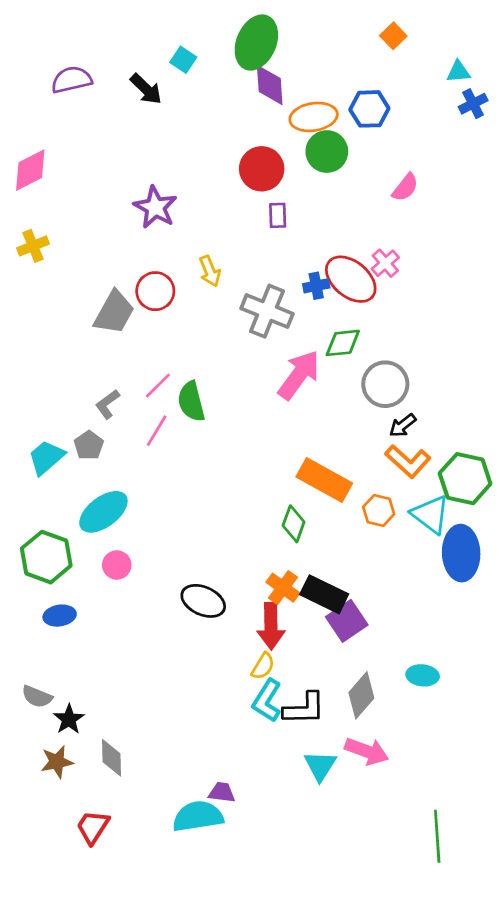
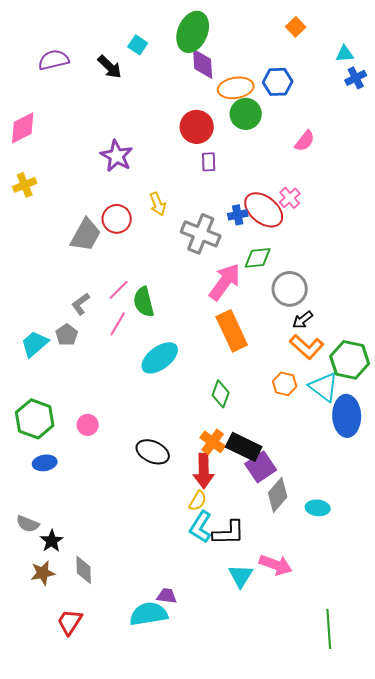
orange rectangle: (324, 480) -> (232, 331), moved, turned 36
cyan ellipse: (103, 512) -> (160, 358), moved
gray diamond: (361, 695) -> (278, 495), moved

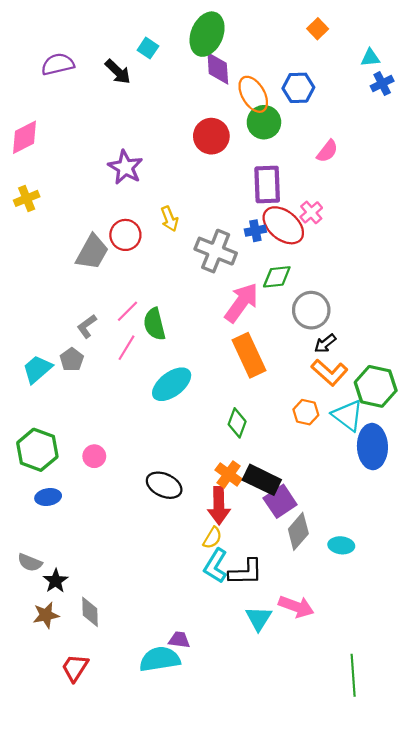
orange ellipse: (236, 88) -> (253, 94), turned 68
purple rectangle: (209, 162) -> (267, 184), moved, size x1.8

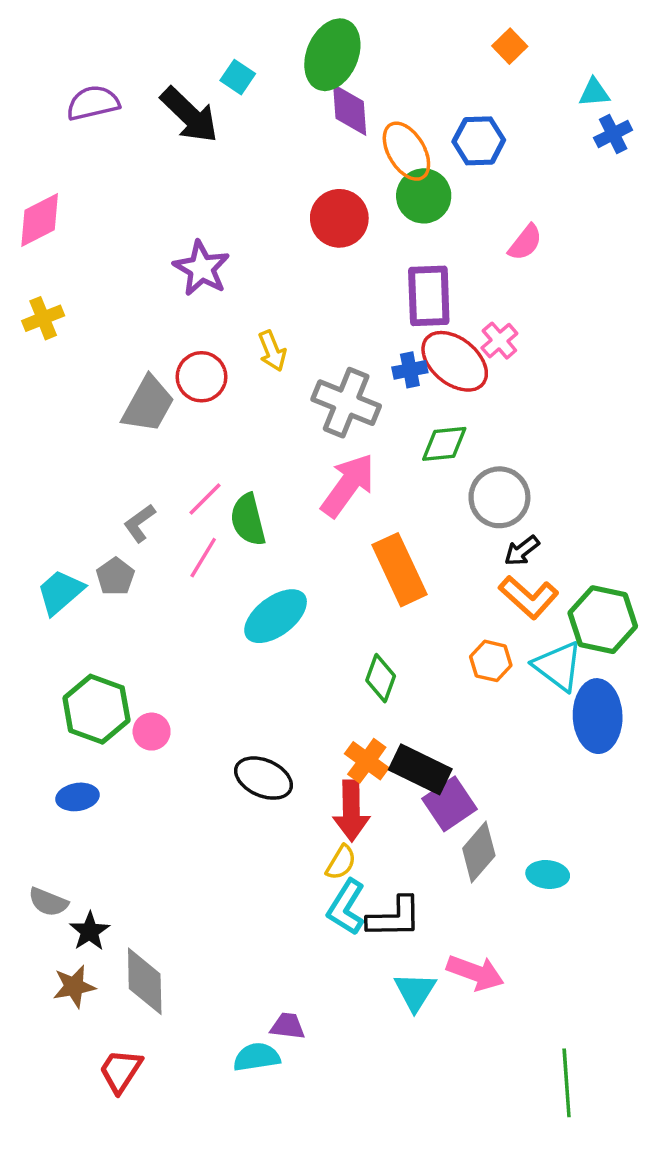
black arrow: (118, 72) -> (189, 115), size x1.4
pink arrow: (241, 303) -> (348, 485), moved
green hexagon: (37, 450) -> (96, 709), moved
gray diamond: (90, 612) -> (145, 981), size x1.4
cyan semicircle: (160, 659) -> (257, 1057), size x0.7

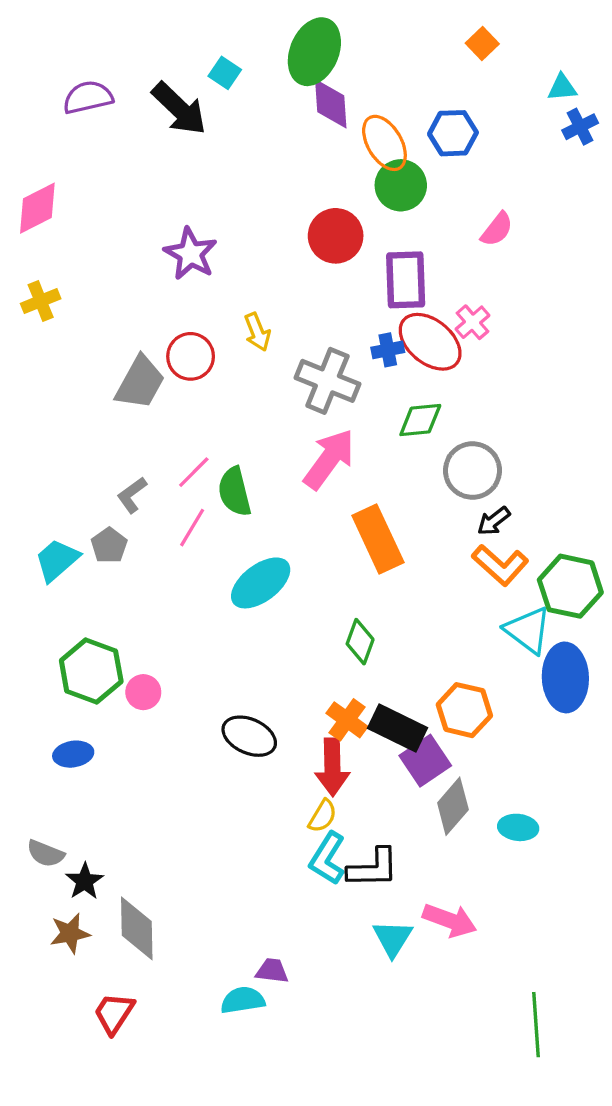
red circle: (339, 218) -> (336, 236), moved
orange hexagon: (491, 661) -> (464, 710), moved, size x1.4

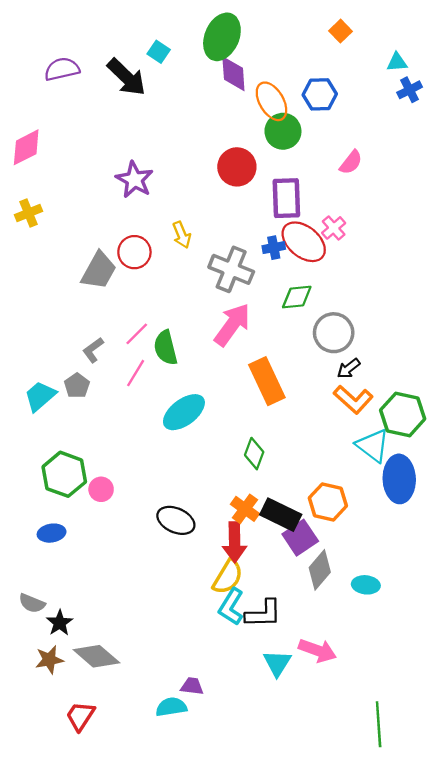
yellow semicircle: (323, 816) -> (228, 577), size x1.5
gray diamond: (137, 928) -> (96, 656), turned -48

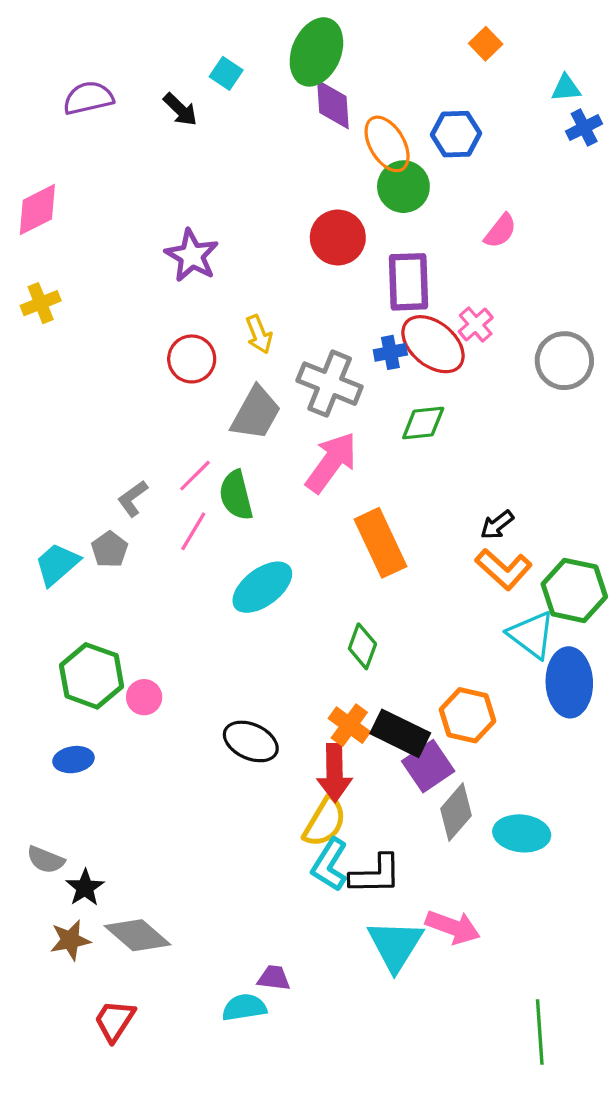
black arrow: (126, 77) -> (180, 109), size x0.6
gray trapezoid: (99, 271) -> (256, 413), moved
gray circle: (334, 333) -> (564, 361), moved
cyan ellipse: (366, 585) -> (522, 833), size x1.4
cyan triangle: (277, 663) -> (395, 945), size x1.4

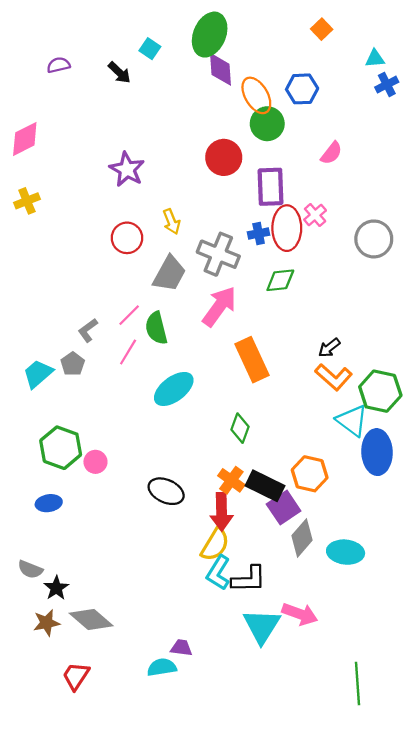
purple semicircle: (88, 98) -> (58, 65), size x0.7
red ellipse: (433, 344) -> (287, 228), turned 51

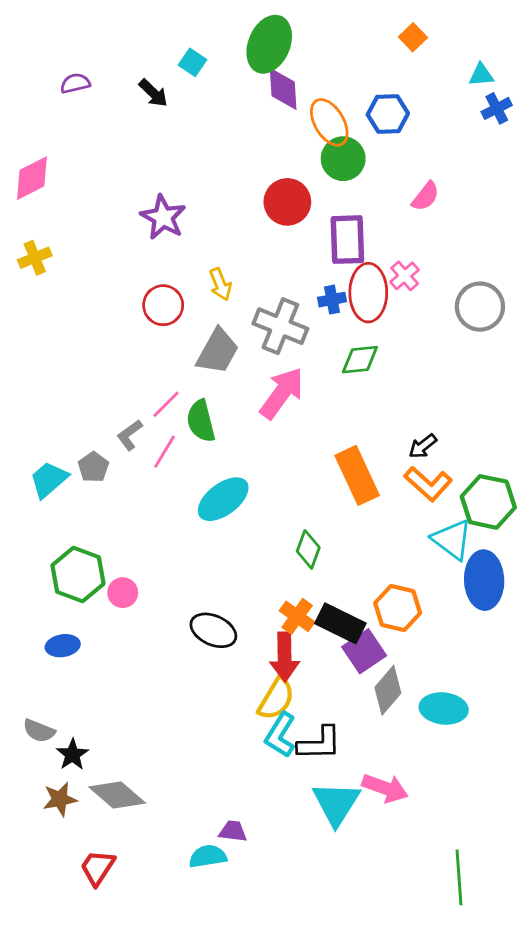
gray L-shape: (88, 330) -> (130, 435), moved
orange rectangle: (252, 360) -> (357, 475), moved

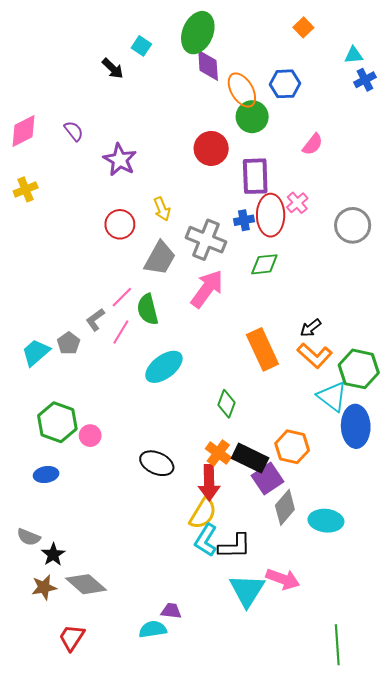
purple semicircle: (75, 83) -> (74, 131), moved, turned 65

